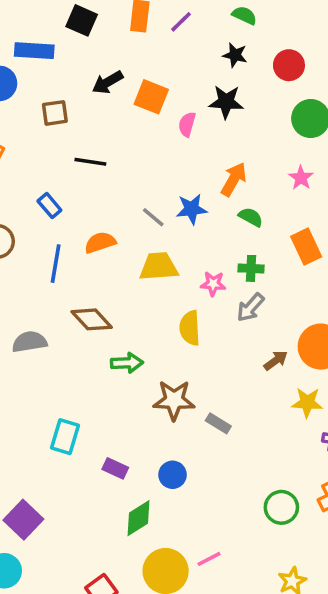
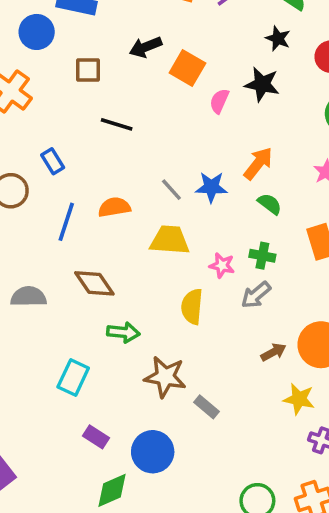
blue rectangle: (49, 206) -> (53, 161), moved
cyan rectangle: (65, 437) -> (73, 377), moved
blue circle: (173, 475) -> (153, 452), size x1.5

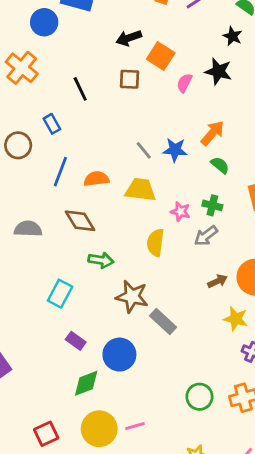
brown square: (88, 70) -> (130, 79), moved
black line: (117, 124) -> (80, 89), moved, turned 45
orange semicircle: (114, 207) -> (96, 179), moved
gray rectangle: (206, 407) -> (163, 321), size x1.4

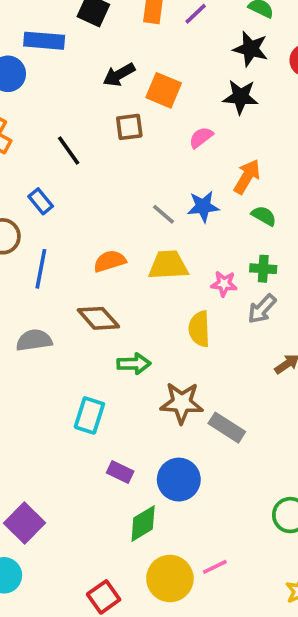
black star: (233, 36) -> (251, 49), size x1.4
pink semicircle: (184, 83) -> (201, 137), moved, turned 36
blue line: (60, 172) -> (41, 269), moved

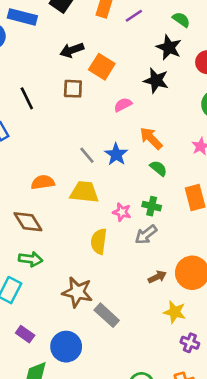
orange arrow: (247, 177) -> (151, 138), turned -85
blue star: (203, 207) -> (116, 154), turned 30
green arrow: (134, 364) -> (31, 259), moved

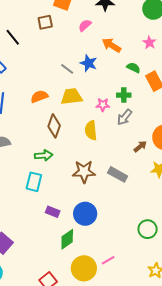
green semicircle: (158, 168) -> (133, 68), moved
brown diamond: (28, 222) -> (54, 126), moved, turned 65
gray rectangle: (107, 315) -> (118, 174), moved

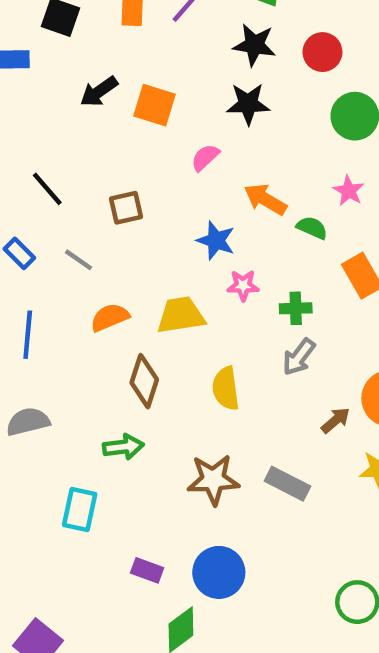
brown square: (45, 22) -> (126, 208), moved
green semicircle: (133, 68) -> (312, 228), moved
gray line: (67, 69) -> (78, 260), moved
pink star: (103, 105) -> (243, 285), moved
cyan rectangle: (34, 182) -> (80, 509), moved

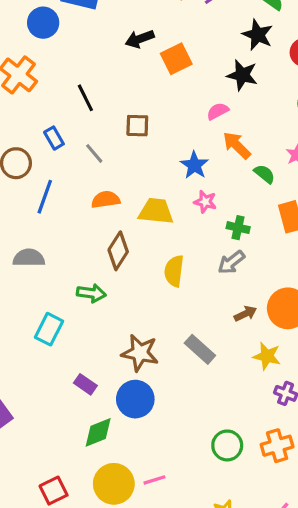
orange square: (155, 105) -> (176, 59), turned 32
pink semicircle: (205, 157) -> (218, 111), moved
brown star: (213, 480) -> (140, 353), moved

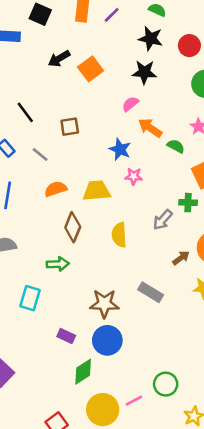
green cross: (238, 228) -> (188, 203), moved
green circle: (227, 445) -> (166, 384), moved

